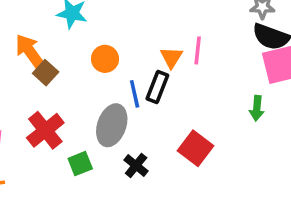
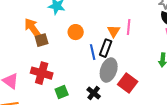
brown square: (46, 73) -> (42, 40), turned 32
gray ellipse: (112, 125) -> (109, 70), moved
red cross: (45, 130) -> (42, 73), turned -35

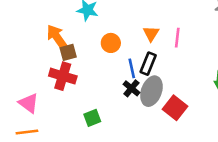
orange triangle: (114, 31) -> (151, 34), moved
red cross: (42, 73) -> (63, 76), moved
black cross: (94, 93) -> (131, 88), moved

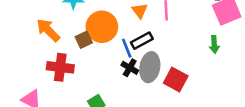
orange circle: (111, 43) -> (102, 27), size x1.6
brown square: (68, 52) -> (84, 40), moved
black rectangle: (148, 64) -> (142, 41), turned 50

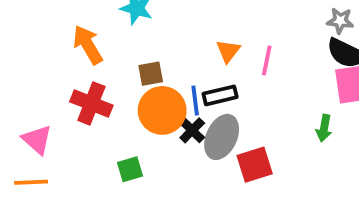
orange circle: (102, 27) -> (162, 110), moved
brown square: (84, 40) -> (151, 74), moved
red square: (176, 79) -> (255, 165), turned 30

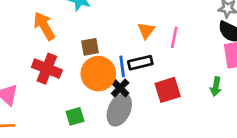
gray ellipse: (222, 137) -> (119, 110), moved
red square: (255, 165) -> (168, 90), moved

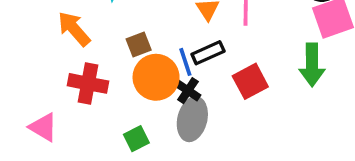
green arrow: (216, 86) -> (312, 65), size x1.6

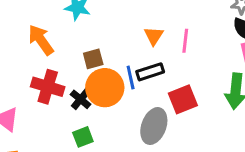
black cross: (188, 91) -> (81, 99), moved
gray ellipse: (192, 119) -> (154, 126), moved

